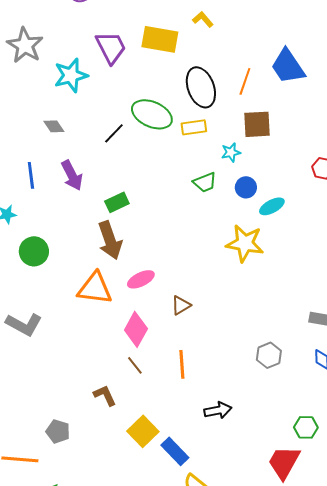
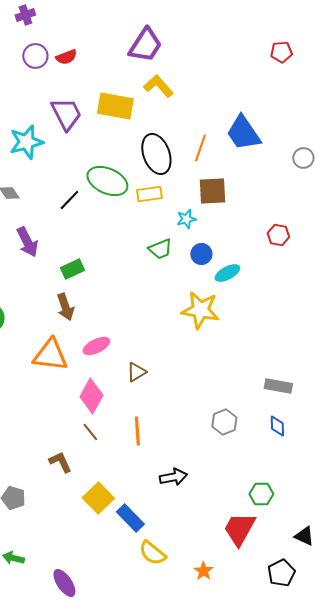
yellow L-shape: (203, 19) -> (158, 86), size x1.4
brown arrow: (110, 240) -> (65, 307), size x0.7

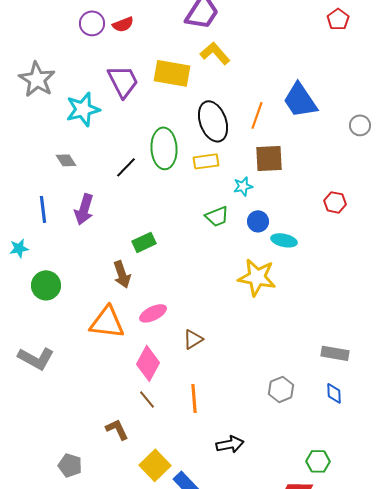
red pentagon: (281, 52) -> (338, 19), turned -30
green ellipse: (107, 181) -> (164, 148), turned 63
purple arrow: (27, 242) -> (84, 209), turned 44
green rectangle: (72, 269) -> (144, 242), moved
cyan ellipse: (227, 273) -> (284, 240), turned 40

